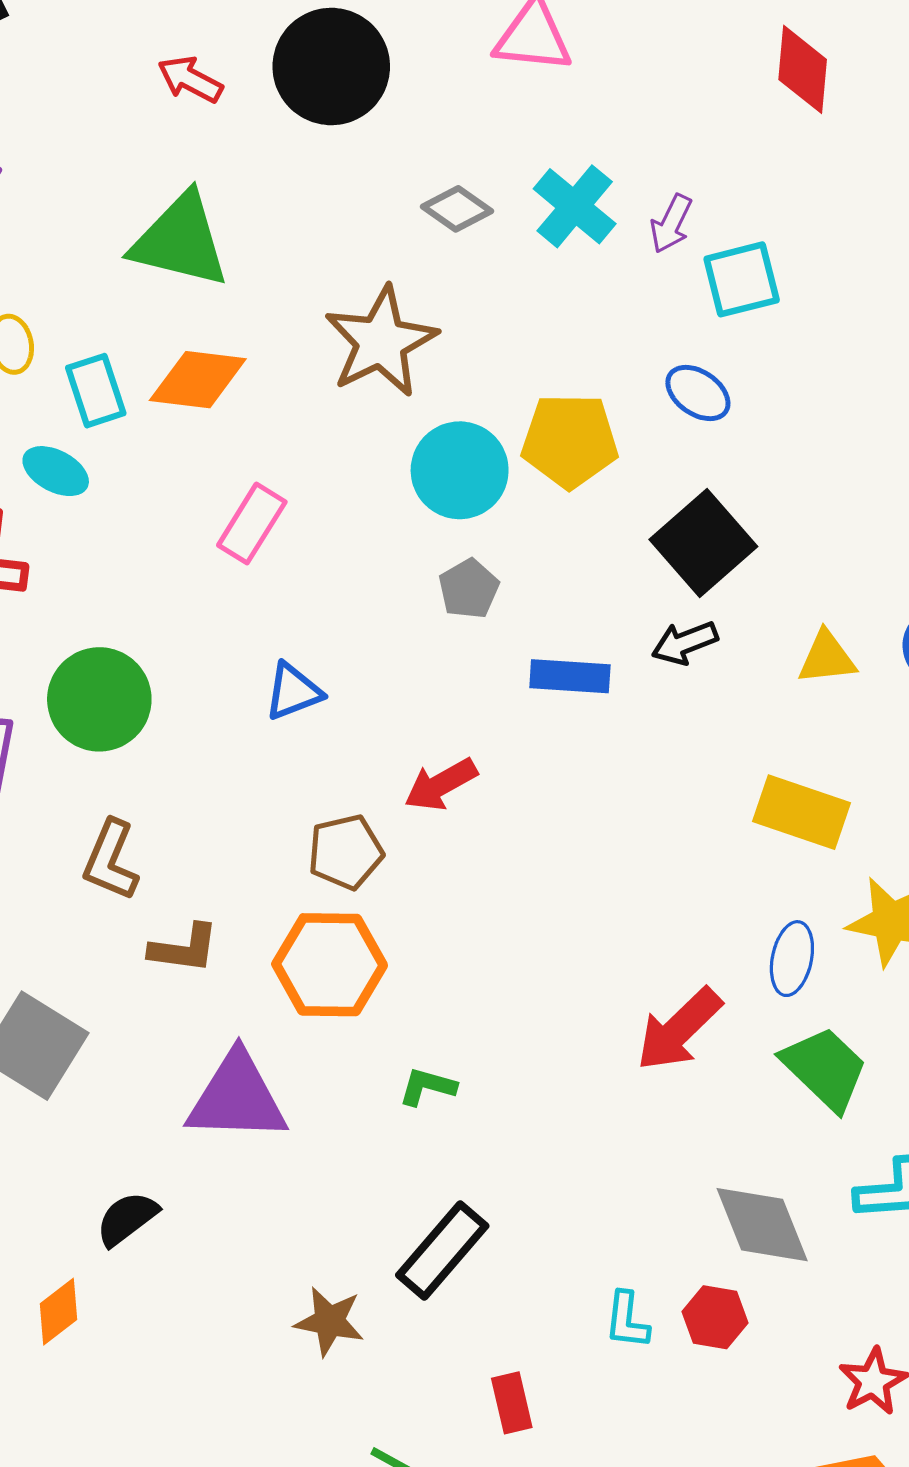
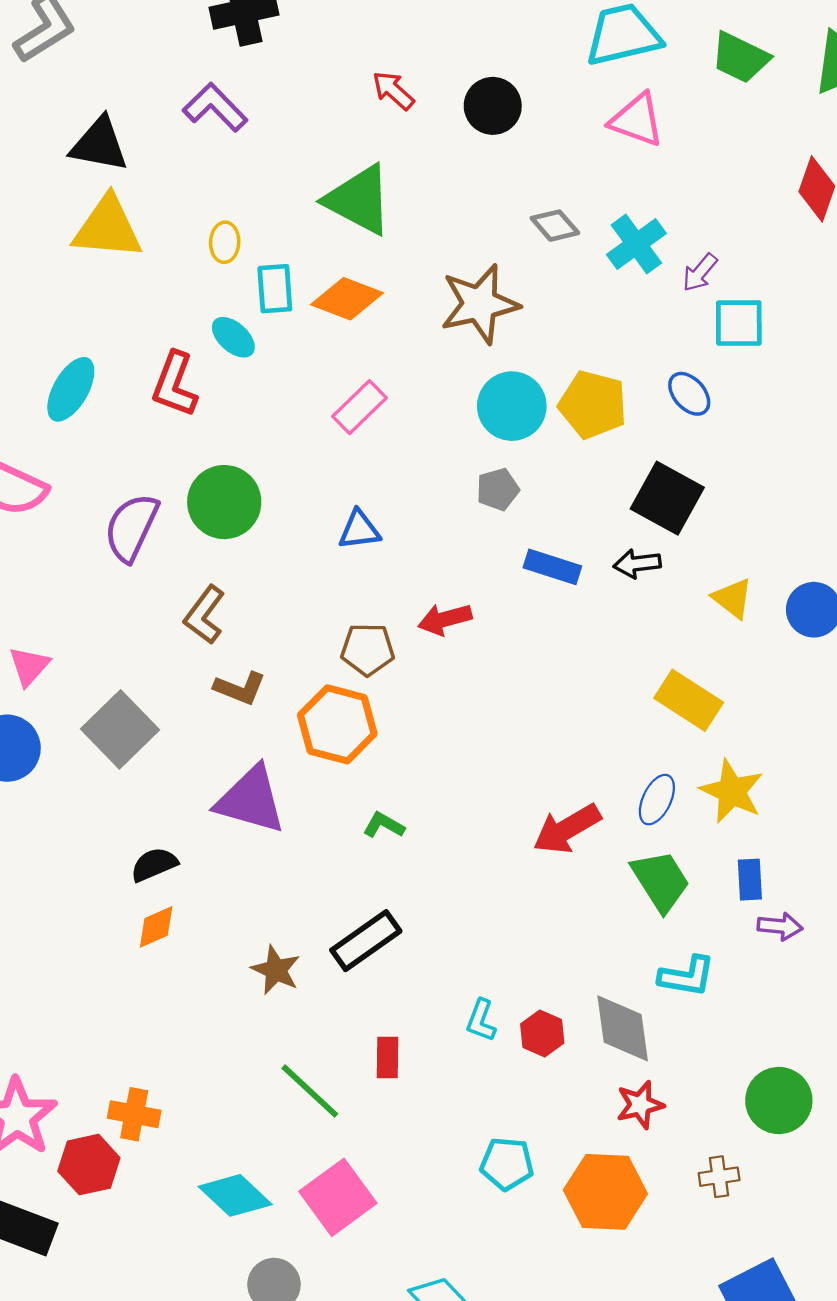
black circle: (331, 67) -> (493, 106), size x0.7
black square: (703, 543) -> (667, 498), turned -34
yellow triangle: (827, 658) -> (732, 598), turned 30
gray diamond: (762, 1225) -> (623, 1028), moved
orange diamond: (59, 1312) -> (156, 927), moved

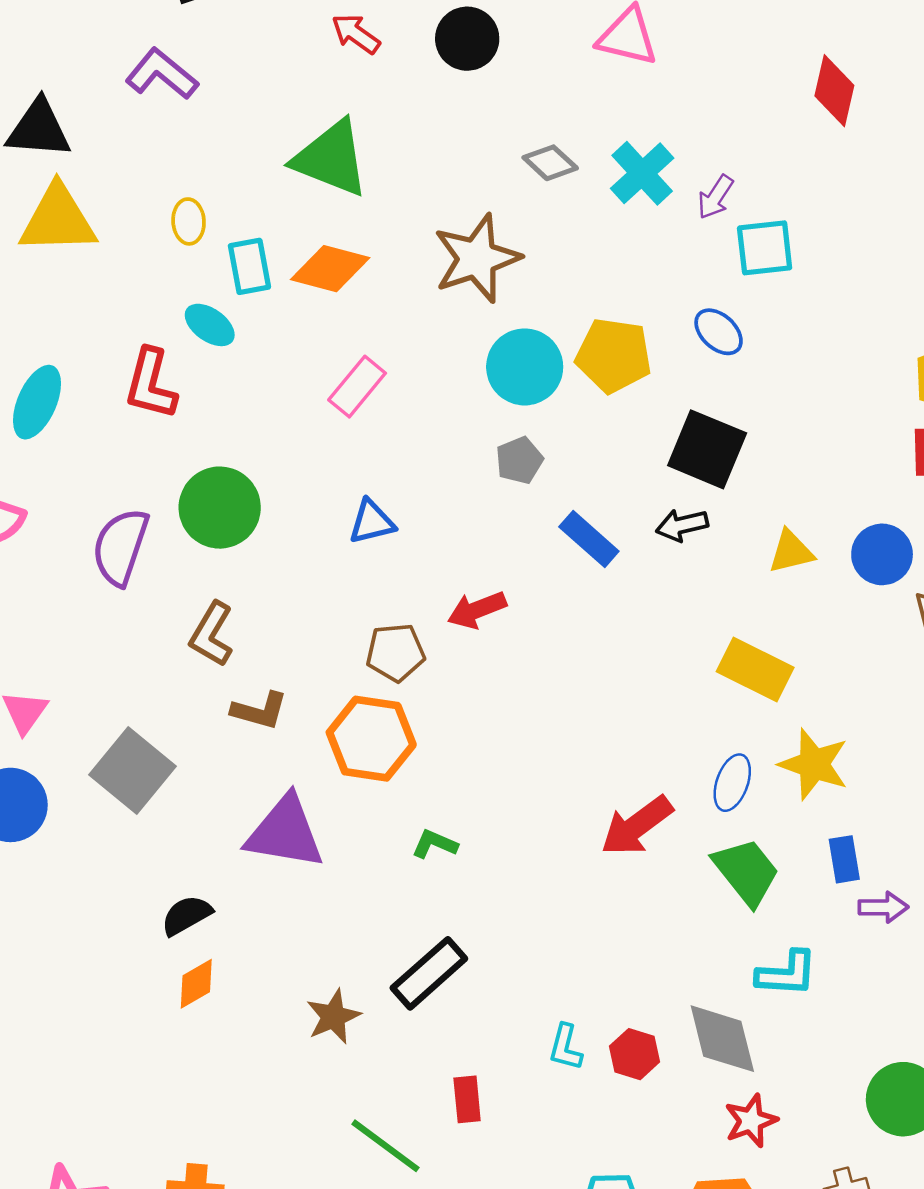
blue rectangle: (552, 567) -> (589, 539), turned 30
yellow triangle: (732, 598) -> (791, 552), turned -45
brown star: (276, 970) -> (333, 1017), turned 30

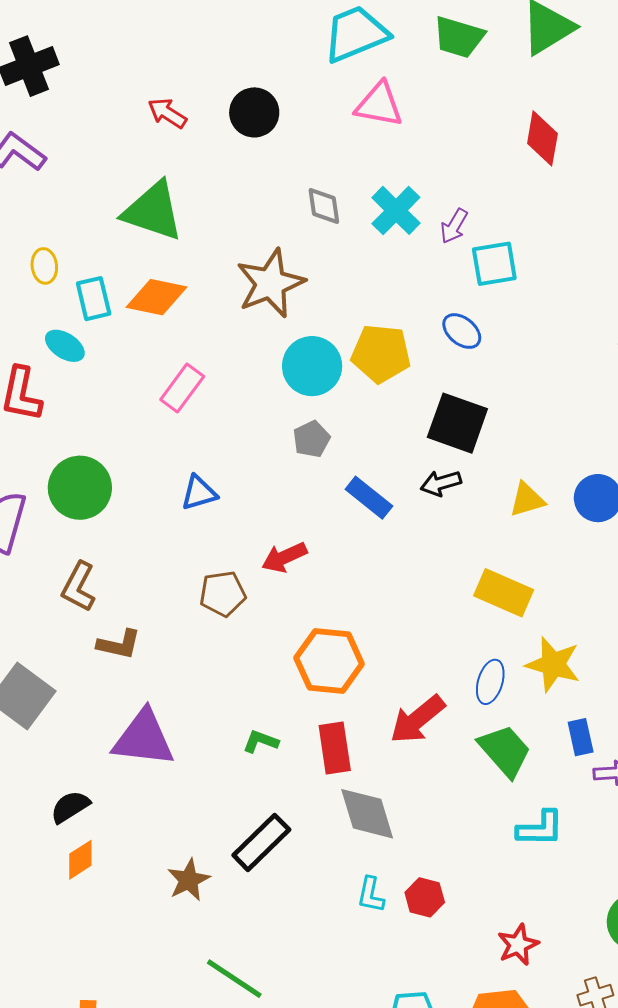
gray diamond: (550, 163) -> (324, 206), turned 42
orange hexagon: (371, 739) -> (329, 661), moved
gray diamond: (722, 1039) -> (367, 814), moved
red rectangle: (467, 1099) -> (335, 748), moved, size x1.4

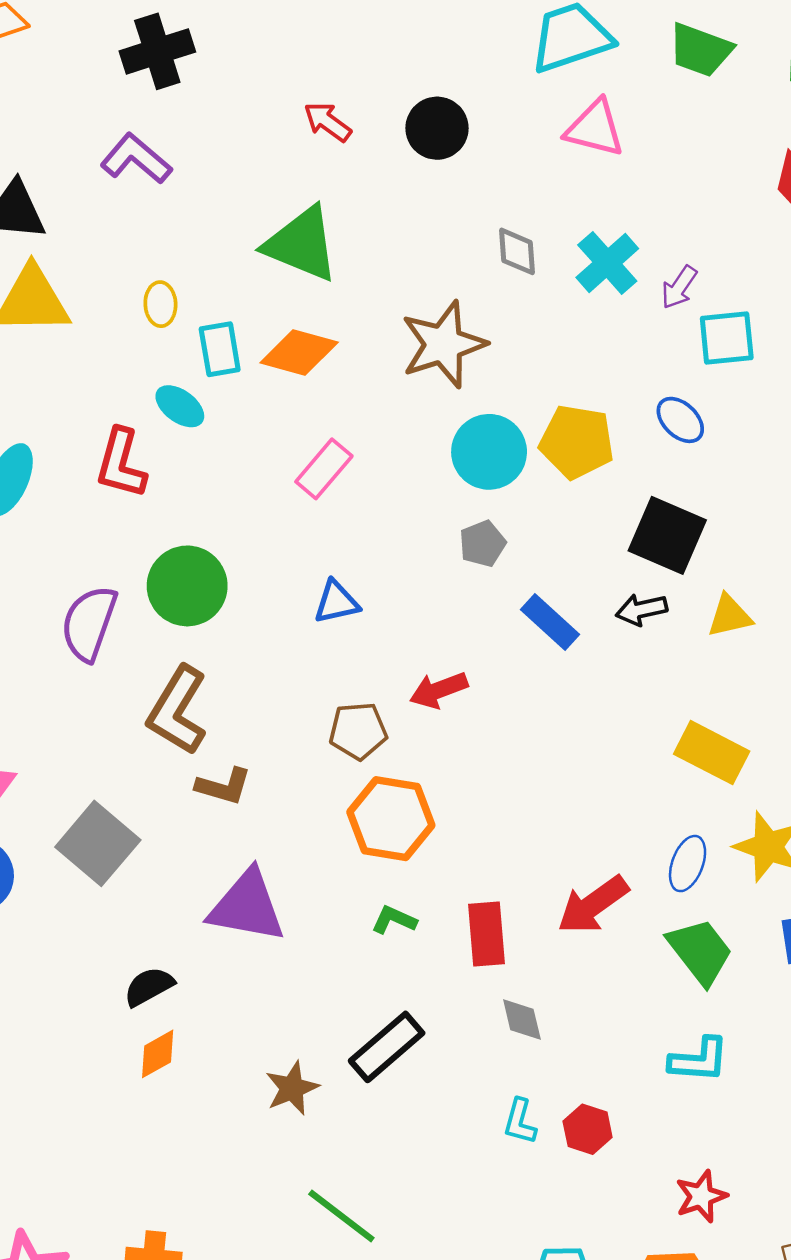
yellow triangle: (527, 500) -> (730, 616), moved
brown L-shape: (79, 587) -> (177, 710), size x1.4
orange hexagon: (329, 661) -> (391, 819), moved
gray diamond: (367, 814) -> (522, 1019), size x0.6
cyan L-shape: (540, 828) -> (699, 1060), moved

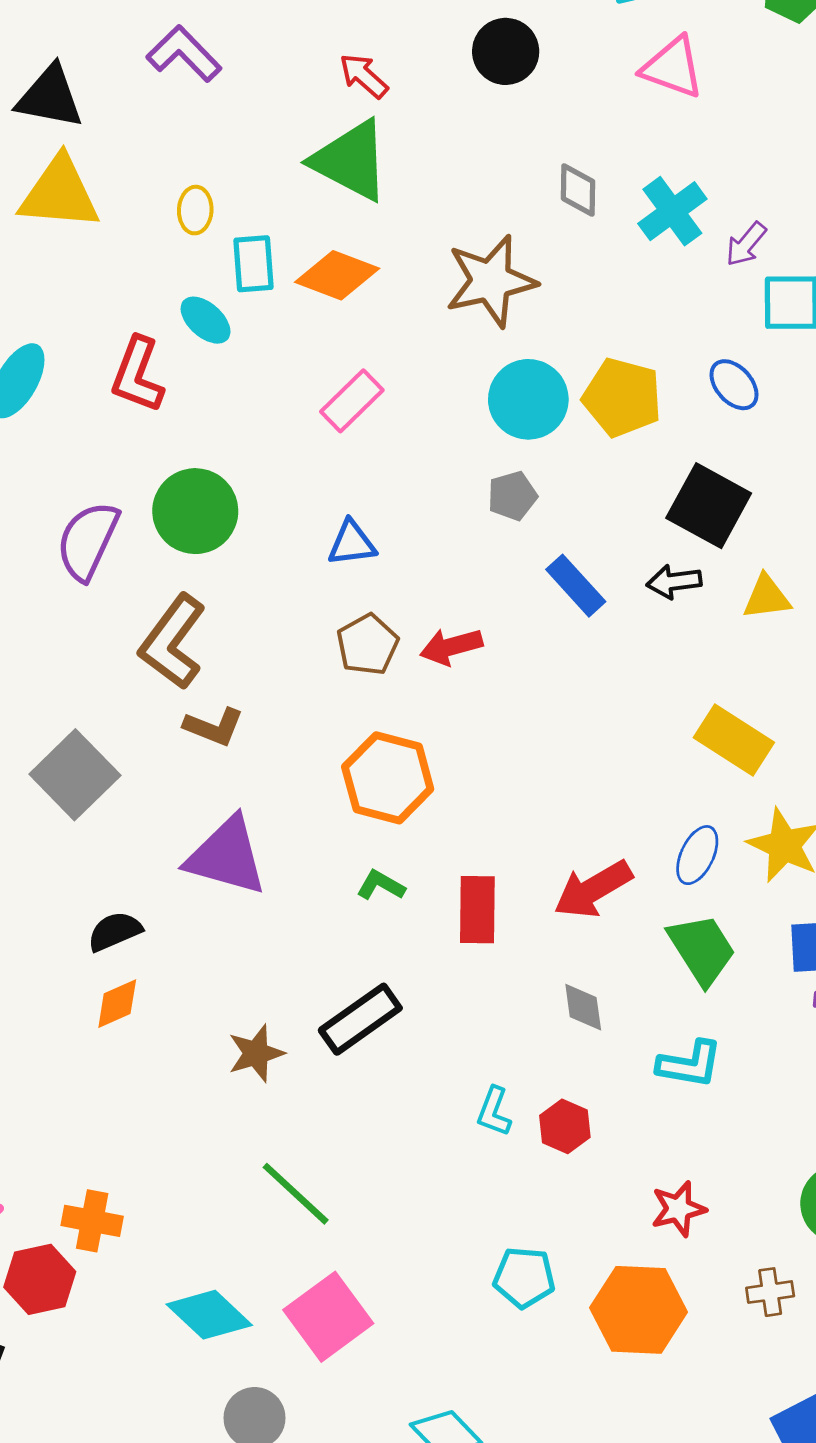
red arrow: (328, 122) -> (364, 76), moved
brown pentagon: (358, 731) -> (367, 645), moved, turned -30
gray diamond: (522, 1019) -> (583, 1007), moved

